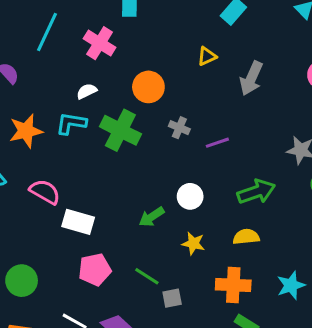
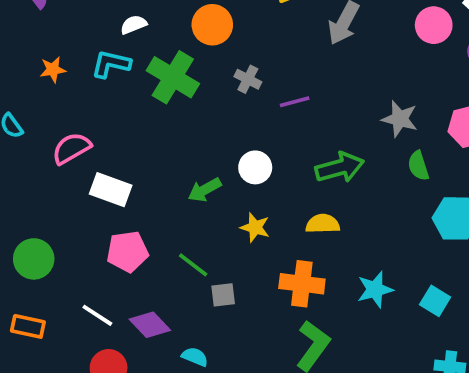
orange star: (26, 131) -> (53, 69), size x0.6
pink semicircle: (45, 192) -> (71, 148), turned -64

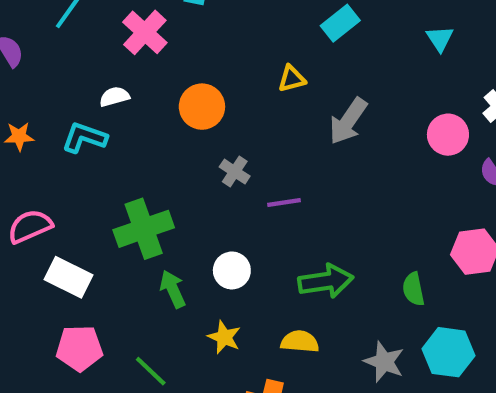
green cross: (173, 77) -> (144, 229), moved, turned 33
gray star: (400, 119) -> (384, 362), moved
green arrow: (205, 190) -> (173, 289), turned 88

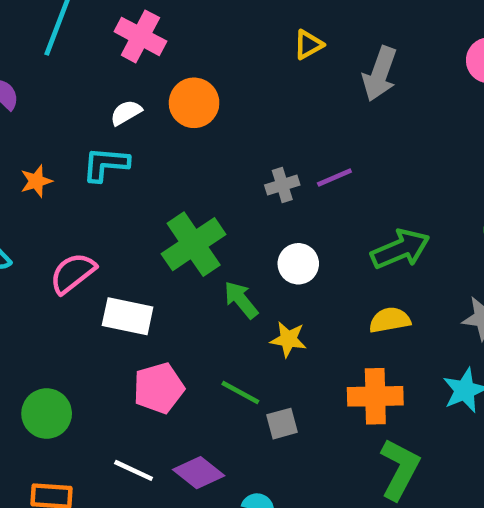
orange circle: (202, 107) -> (194, 103), moved
gray cross: (235, 172) -> (282, 185), moved, turned -36
yellow star: (224, 337) -> (288, 339), moved

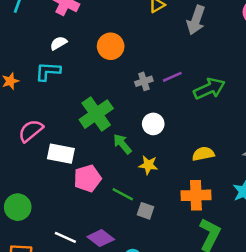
orange circle: (194, 103) -> (111, 46), moved
green arrow: (400, 249) -> (209, 89), moved
pink pentagon: (159, 388) -> (87, 178), moved
gray square: (282, 424) -> (146, 211), turned 35

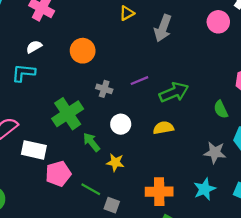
gray cross: (144, 81) -> (104, 89), moved, turned 35
yellow semicircle: (203, 154) -> (163, 128), moved

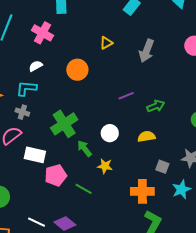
yellow triangle: (127, 13) -> (106, 43), moved
gray cross: (104, 89) -> (22, 112), moved
green arrow: (174, 92) -> (156, 106), size x0.7
gray square: (112, 205) -> (162, 167), moved

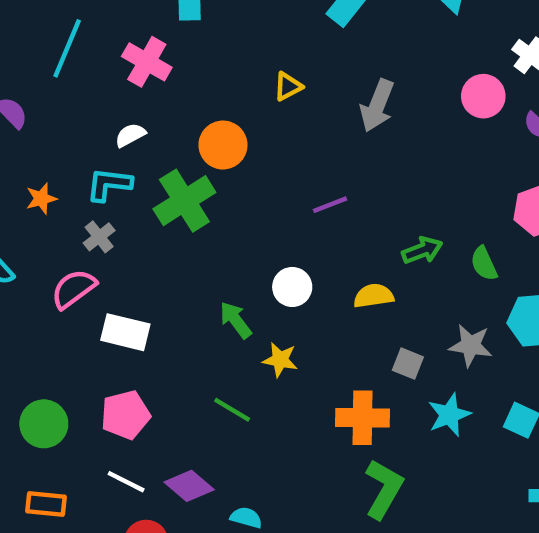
green arrow: (156, 106) -> (422, 250), moved
gray cross: (22, 112) -> (99, 237), turned 32
green cross: (64, 124) -> (184, 201), moved
pink pentagon: (56, 175) -> (125, 415), moved

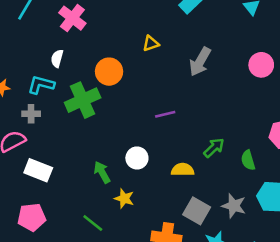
white semicircle: (130, 135) -> (57, 58), turned -54
gray cross: (99, 237) -> (31, 114), turned 30
green arrow: (422, 250) -> (214, 148), turned -30
gray square: (408, 364) -> (197, 211), size x1.5

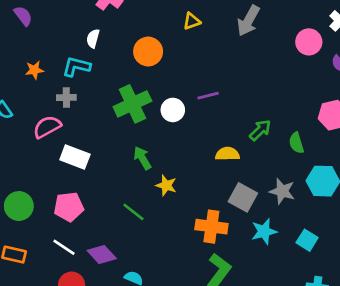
gray arrow: (200, 62) -> (248, 21), moved
green cross: (83, 100) -> (132, 104), moved
white circle: (137, 158) -> (173, 110), moved

